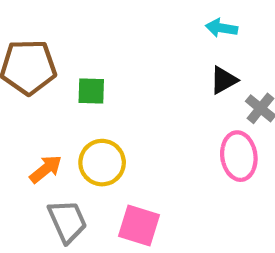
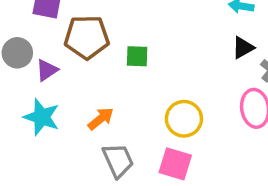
yellow circle: (102, 163) -> (184, 119), moved

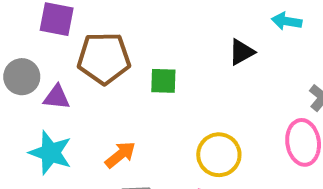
black triangle: (243, 48) -> (241, 52), moved
purple triangle: (47, 70) -> (57, 97), turned 40

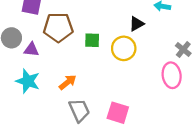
yellow circle: (219, 155) -> (124, 48), moved

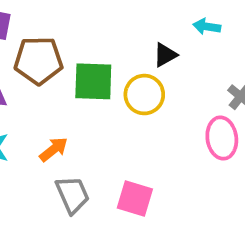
green square: (92, 40) -> (93, 81), size x1.6

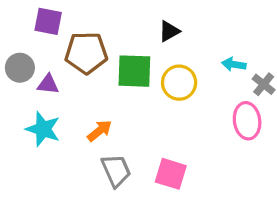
cyan arrow: (207, 26) -> (234, 64), moved
black triangle: (165, 55) -> (169, 31), moved

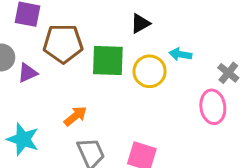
cyan arrow: (234, 64) -> (180, 54), moved
purple triangle: (48, 84) -> (28, 73), turned -30
cyan star: (43, 129) -> (23, 139), moved

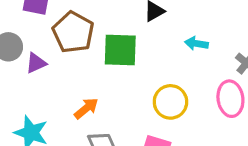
brown pentagon: (63, 44) -> (73, 32), turned 30
yellow circle: (150, 71) -> (170, 102), moved

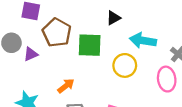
cyan arrow: (196, 44) -> (143, 41), size x1.6
yellow circle: (170, 102) -> (125, 65), moved

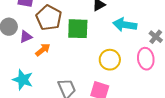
yellow circle: (125, 65) -> (110, 60), moved
orange arrow: (66, 86) -> (43, 50), moved

